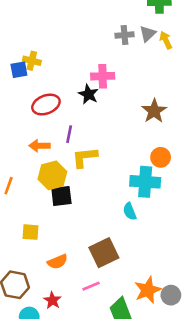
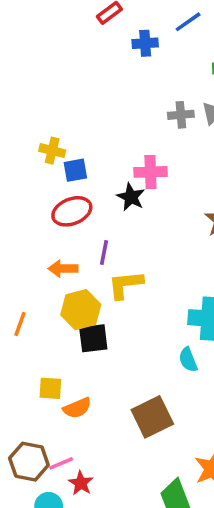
blue square: (19, 70) -> (75, 170), moved
orange semicircle: (58, 262) -> (77, 408), moved
pink line: (91, 286) -> (61, 463), moved

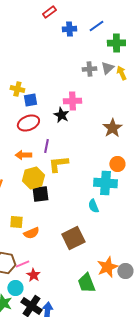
blue line: (188, 22) -> (96, 26), moved

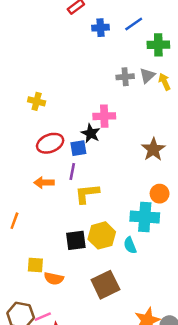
blue square: (30, 100) -> (78, 148), moved
yellow hexagon: (33, 178) -> (102, 235), moved
black square: (40, 194) -> (76, 240), moved
orange semicircle: (31, 233) -> (54, 278), turned 35

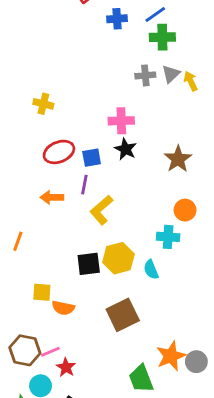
green cross: (158, 45) -> (162, 37), moved
black star: (91, 133) -> (126, 149), moved
yellow L-shape: (87, 194) -> (101, 210), turned -35
cyan cross: (145, 217) -> (168, 237), size x0.7

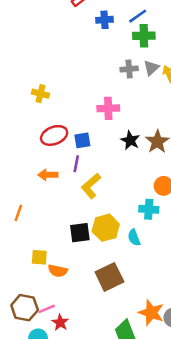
black star: (126, 149) -> (130, 140), moved
orange star: (171, 356) -> (151, 313), turned -30

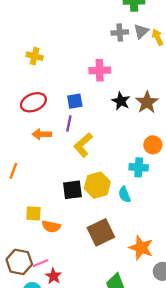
red ellipse: (54, 135) -> (33, 102), moved
orange star: (151, 313) -> (141, 248), moved

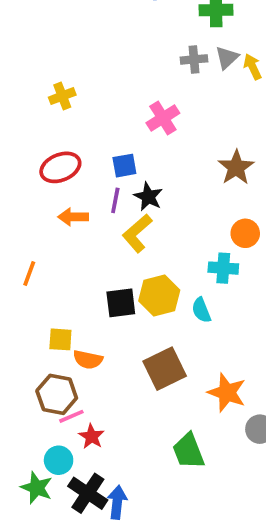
yellow cross: (35, 56) -> (62, 96), turned -35
pink cross: (100, 70) -> (163, 118), turned -30
black star: (121, 101) -> (148, 197), moved
brown hexagon: (19, 262) -> (57, 394), moved

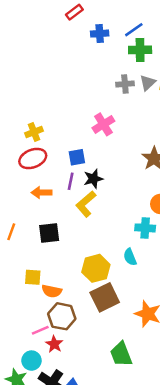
yellow cross: (62, 96) -> (34, 132), moved
black star: (148, 197) -> (93, 179), turned 30
yellow hexagon: (159, 296) -> (96, 268), moved
black square: (121, 303) -> (49, 233), moved
brown hexagon: (57, 394) -> (62, 316), moved

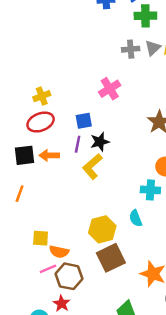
black square: (49, 233) -> (24, 155), moved
pink line: (40, 330) -> (48, 269), moved

